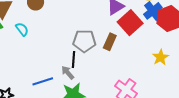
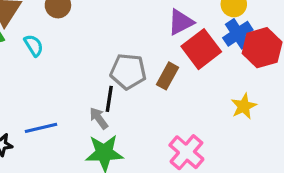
blue line: (43, 81) -> (41, 128), moved

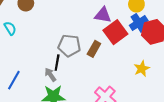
purple triangle: (181, 22) -> (103, 15), turned 36
blue line: (41, 128) -> (14, 80), turned -48

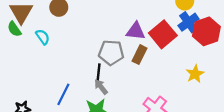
purple triangle: (103, 15) -> (136, 31), moved
gray arrow: (50, 75) -> (101, 87), moved
blue line: (14, 80) -> (63, 94), moved

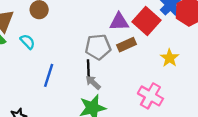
brown rectangle: (139, 55) -> (126, 45), turned 48
yellow star: (195, 74) -> (169, 58), moved
blue line: (63, 94) -> (49, 75), moved

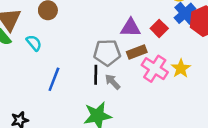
red square: (147, 21) -> (159, 28), size x0.6
gray arrow: (93, 83) -> (113, 82), moved
pink cross: (150, 96) -> (155, 69), moved

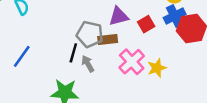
purple triangle: (131, 28) -> (119, 16), turned -30
brown rectangle: (137, 52) -> (108, 39), moved
blue line: (54, 79) -> (22, 56), moved

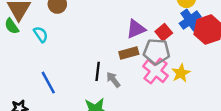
gray pentagon: (90, 34) -> (157, 52), moved
blue line: (22, 56) -> (48, 83), turned -55

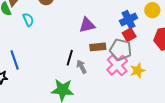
blue cross: (190, 20) -> (129, 19), moved
purple triangle: (136, 29) -> (87, 25), moved
blue line: (48, 83) -> (15, 60), moved

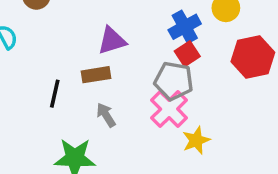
brown rectangle: (98, 47) -> (96, 75), moved
black line: (70, 58) -> (55, 94), moved
yellow star: (138, 71) -> (196, 140), moved

